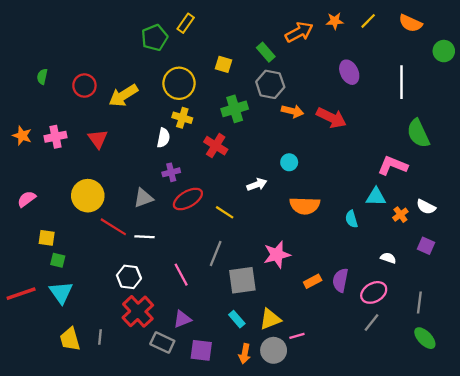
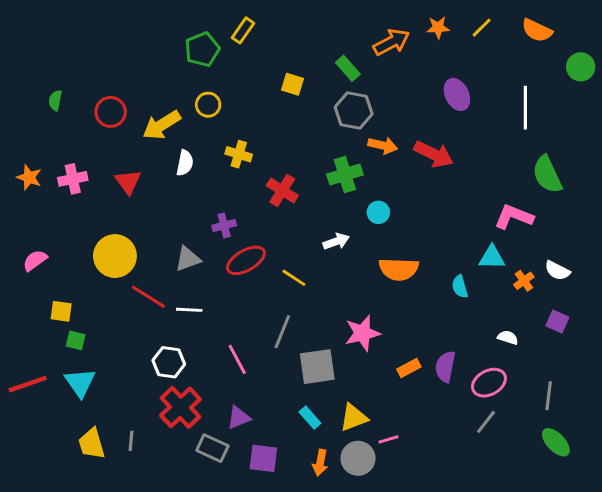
yellow circle: (179, 83) -> (208, 105), moved, size x0.6
green cross: (235, 109) -> (345, 175), moved
white semicircle: (163, 138) -> (185, 163), moved

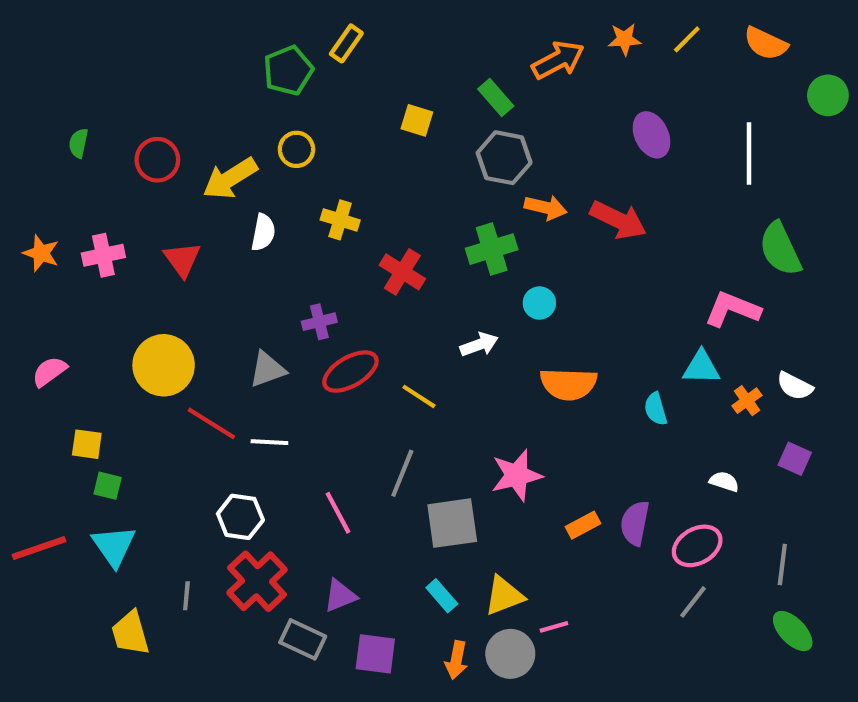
gray line: (131, 441) -> (186, 596), moved

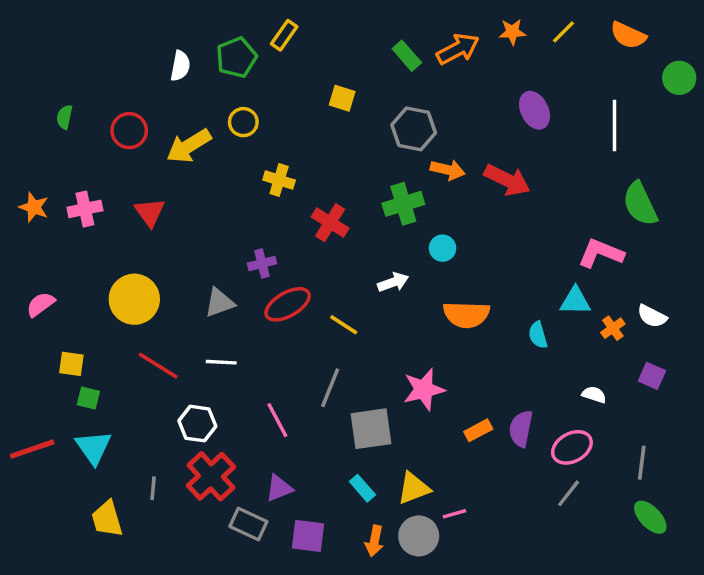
green rectangle: (496, 97) -> (407, 56), moved
white semicircle: (263, 232) -> (180, 66), moved
red line: (211, 423) -> (158, 366), moved

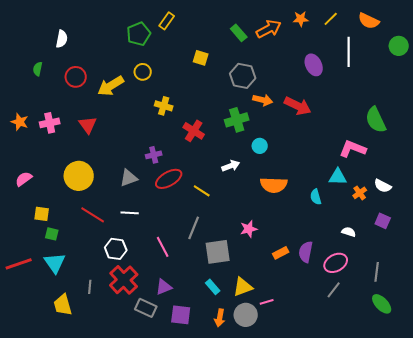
white semicircle: (180, 66) -> (62, 39), moved
white line: (615, 126) -> (349, 52), moved
pink star: (424, 389) -> (249, 229), size x0.7

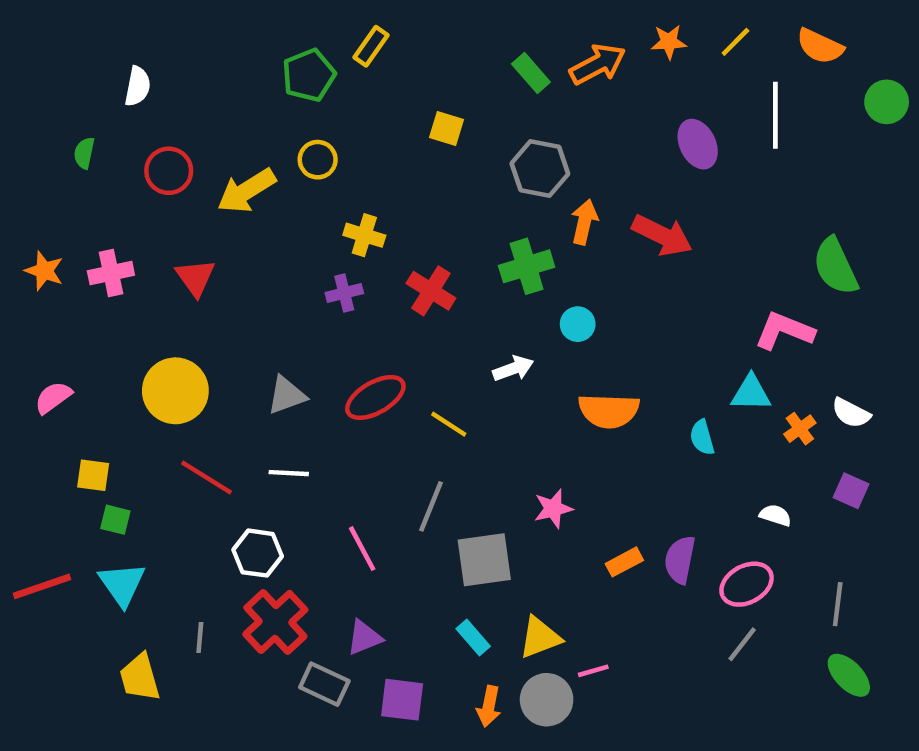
orange arrow: (263, 100) -> (584, 222), turned -90
purple cross: (154, 155) -> (344, 293), moved

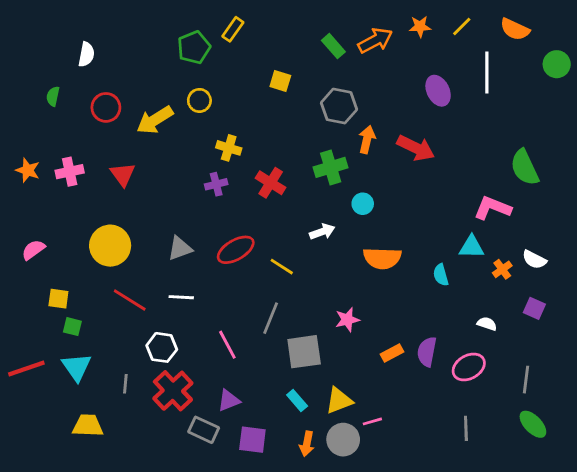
gray line: (200, 637) -> (125, 384), moved
gray line: (742, 644) -> (466, 428), moved, turned -40
yellow trapezoid: (140, 677) -> (88, 426), turned 108

